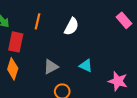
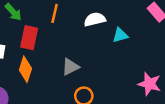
white semicircle: (71, 27) -> (95, 19), turned -132
cyan triangle: (86, 66) -> (120, 35), moved, turned -40

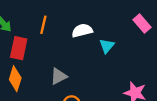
cyan triangle: (120, 35) -> (107, 46), turned -35

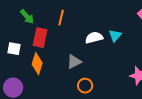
white semicircle: (82, 31) -> (94, 38), moved

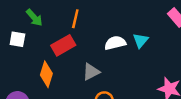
red rectangle: (40, 38) -> (63, 45), moved, turned 48
white square: (14, 49) -> (17, 39), moved

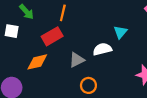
white semicircle: (115, 43) -> (102, 49), moved
orange diamond: (46, 74) -> (37, 62), turned 60

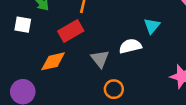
gray triangle: (77, 60) -> (100, 59), turned -42

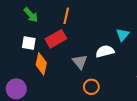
white square: (23, 25) -> (29, 43), moved
orange diamond: (53, 61) -> (41, 64), turned -65

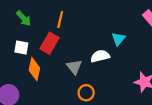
red rectangle: (56, 39) -> (49, 43), turned -30

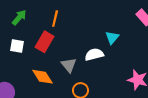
green arrow: (24, 18) -> (19, 17), turned -98
orange diamond: (34, 69) -> (42, 77), moved, turned -45

